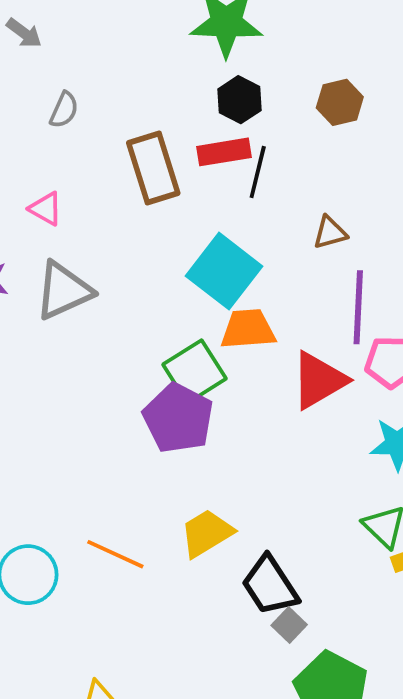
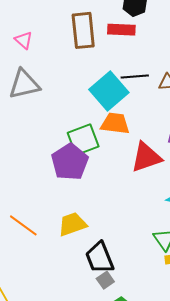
black line: (258, 172) -> (135, 76), moved, turned 60

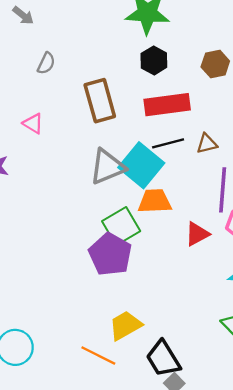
red rectangle: (121, 30) -> (167, 105), moved, size x1.4
gray triangle: (24, 84) -> (107, 167), moved
red triangle: (146, 157) -> (197, 234), size x0.7
orange line: (23, 225) -> (98, 356), moved

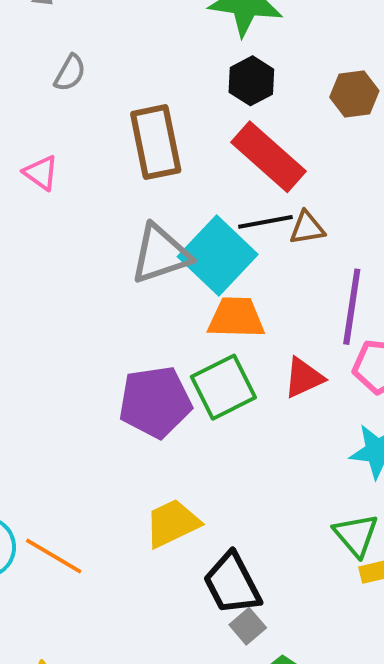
red rectangle: (167, 105) -> (269, 157), turned 45
brown triangle: (207, 144) -> (307, 228), moved
green square: (121, 226) -> (223, 387), moved
purple pentagon: (110, 254) -> (155, 402), turned 30
orange line: (98, 356) -> (54, 556), moved

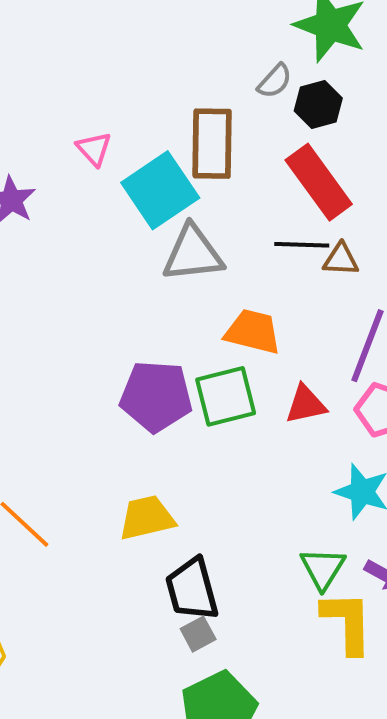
gray semicircle: (70, 73) -> (275, 81), moved
cyan square: (218, 255) -> (160, 190), moved

